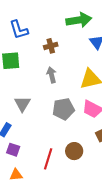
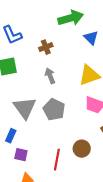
gray triangle: (22, 104) -> (25, 108), size x1.4
gray pentagon: (63, 109) -> (54, 110), moved, turned -30

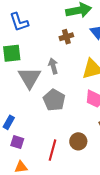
brown cross: (46, 47) -> (66, 37), moved
gray triangle: (25, 108) -> (29, 78), moved

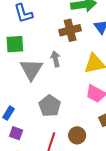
brown cross: (66, 37) -> (70, 30), size x1.5
gray pentagon: (54, 100) -> (50, 106), moved

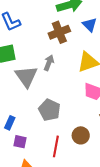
gray arrow: (56, 59) -> (49, 63), turned 42

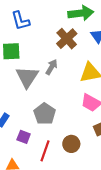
brown cross: (59, 32) -> (67, 39), turned -30
purple square: (20, 142) -> (24, 137), moved

